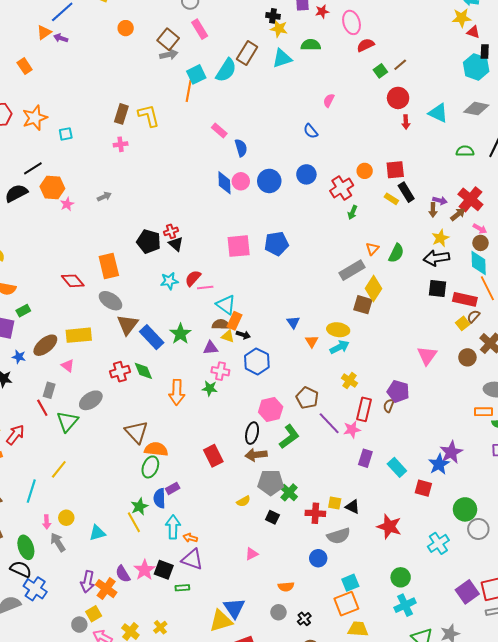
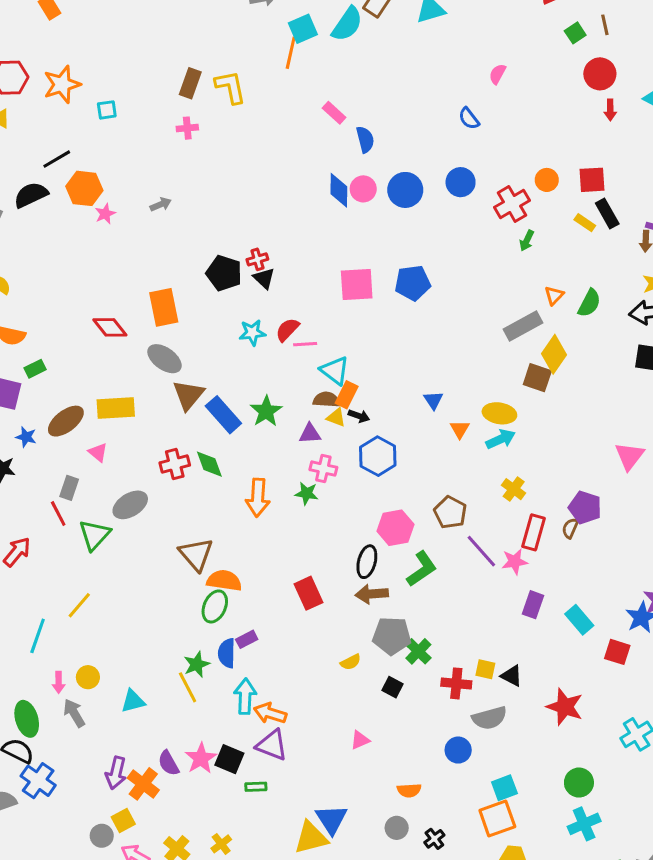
brown line: (400, 65) -> (605, 25), turned -64
orange arrow: (190, 538) -> (270, 713), size x1.5

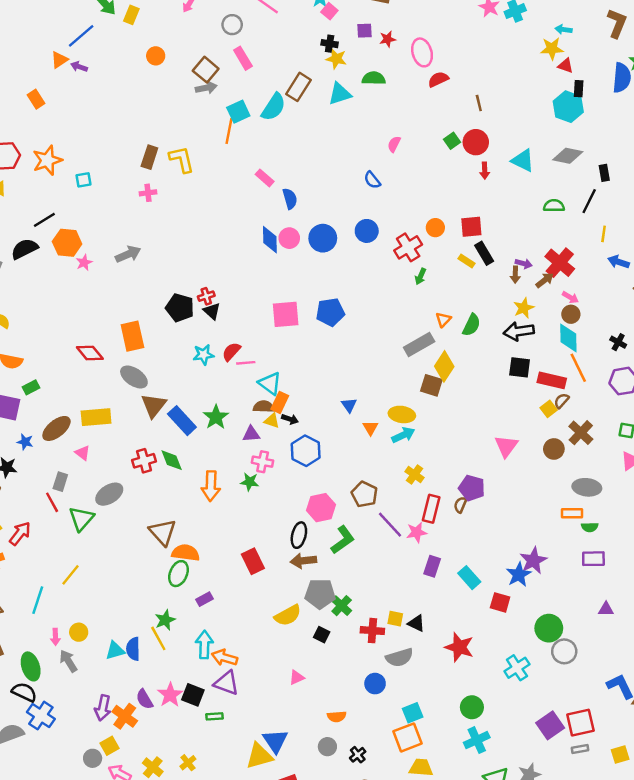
green square: (575, 33) -> (452, 141), moved
gray arrow: (161, 204) -> (128, 254), size x1.5
blue semicircle: (227, 653) -> (133, 649), moved
yellow semicircle: (351, 662) -> (288, 615), size x1.6

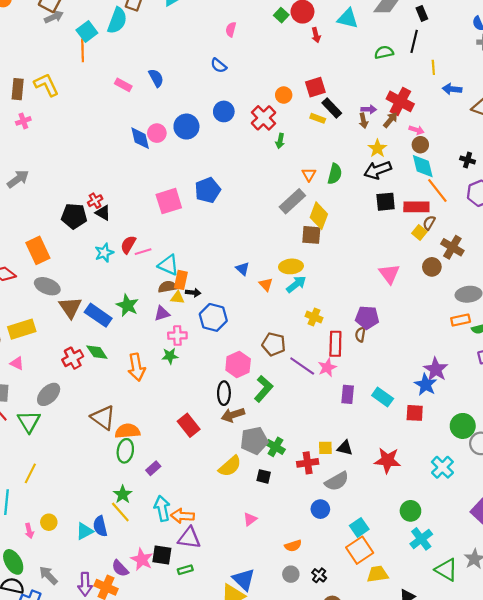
blue semicircle: (290, 199) -> (156, 78), moved
gray arrow: (68, 661) -> (48, 575), moved

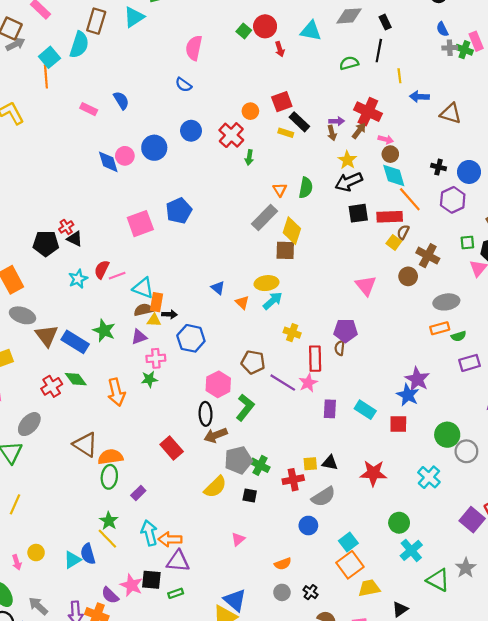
pink semicircle: (231, 29) -> (194, 48), size x1.6

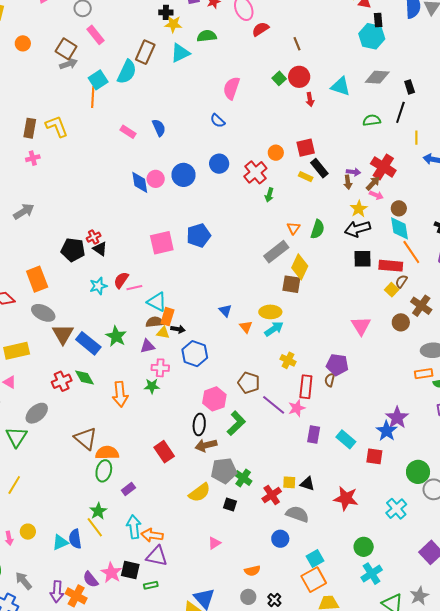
pink arrow: (386, 139) -> (376, 195), moved
red cross: (293, 480) -> (272, 495), turned -30
gray semicircle: (323, 497) -> (297, 514), turned -135

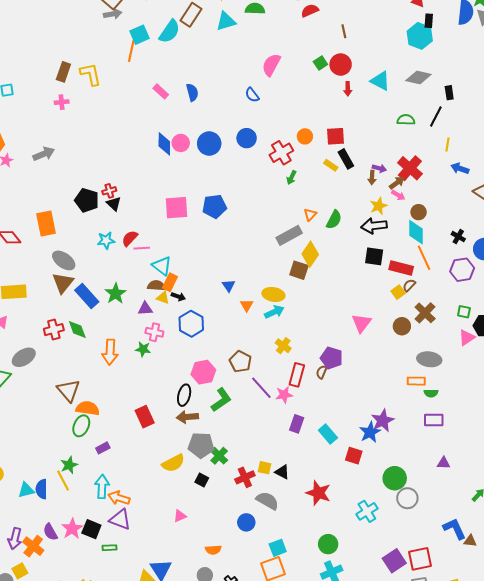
gray ellipse: (43, 313) -> (64, 260), moved

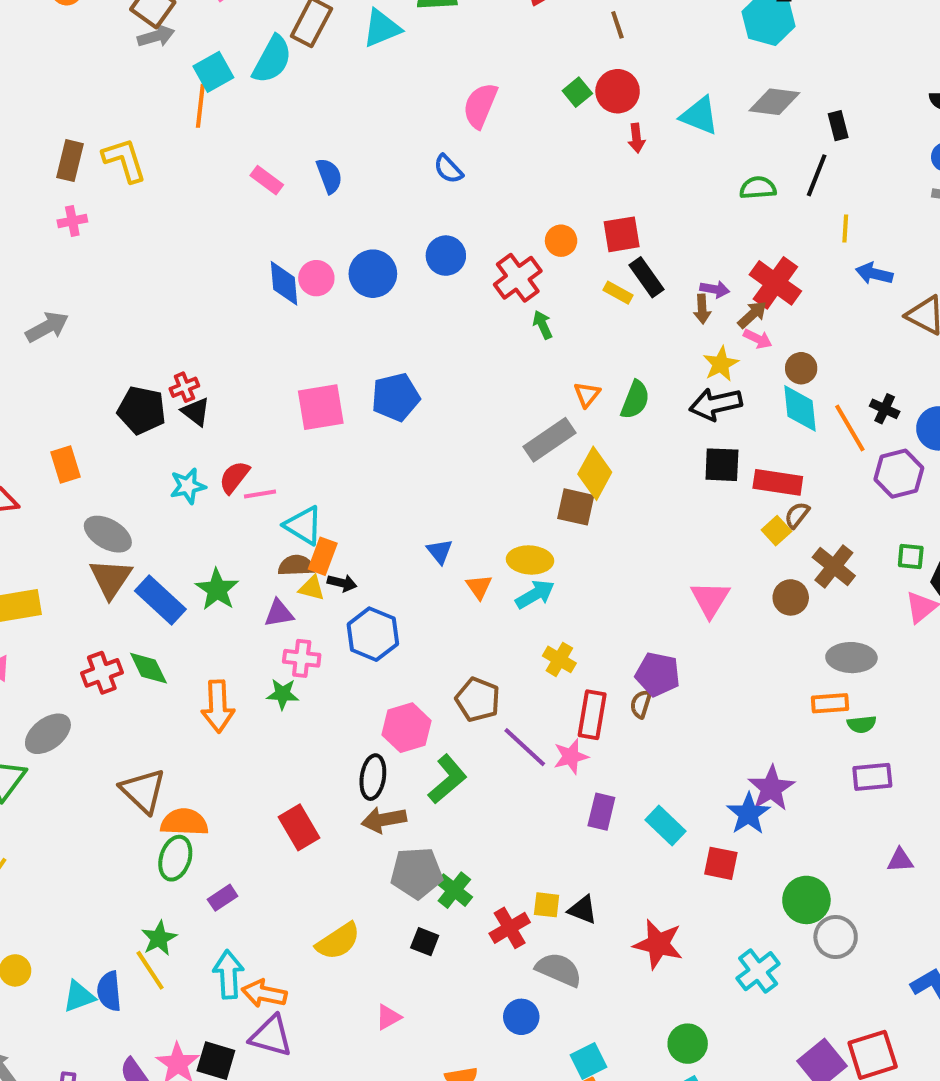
green arrow: (291, 177) -> (543, 325), turned 136
orange rectangle: (46, 224) -> (66, 464), size x0.7
orange line: (424, 258) -> (850, 428), moved
yellow semicircle: (173, 463) -> (338, 941), moved

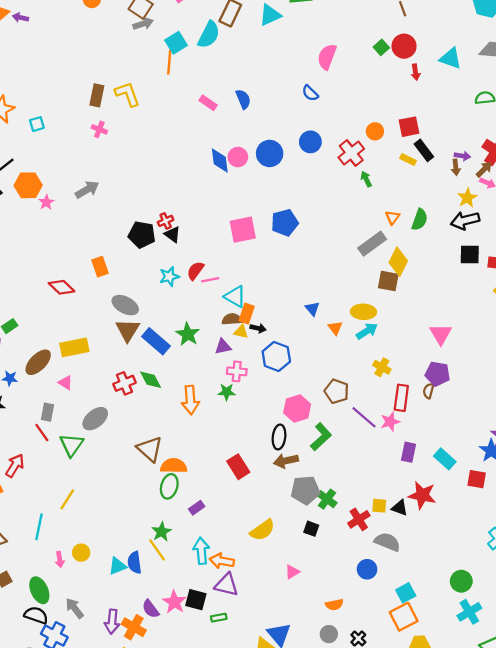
pink cross: (72, 221) -> (99, 129), turned 35
pink triangle: (710, 599) -> (441, 334), moved
red star: (658, 944) -> (422, 495), moved

